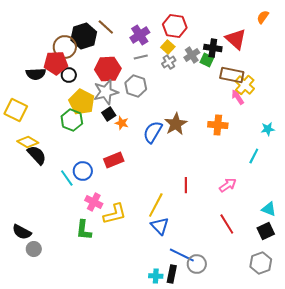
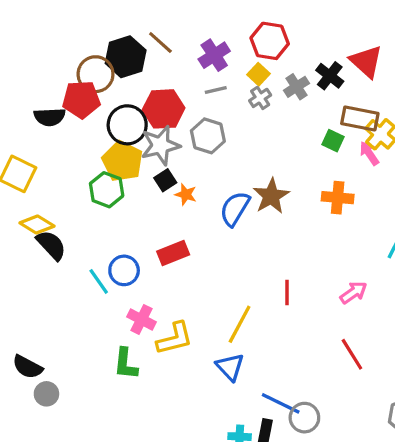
black cross: (213, 48) -> (330, 76), turned 30
green square: (207, 60) -> (333, 141), moved
black circle: (69, 75) -> (127, 125), moved, size x1.6
blue triangle: (160, 226) -> (230, 367), moved

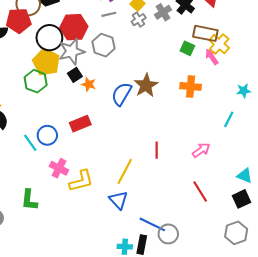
green L-shape: (126, 364) -> (29, 200), moved

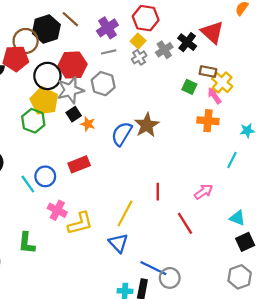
brown rectangle: (205, 33) -> (208, 72), size x0.7
orange cross: (191, 86) -> (208, 121), moved
cyan triangle: (245, 176) -> (237, 218), moved
red line: (200, 192) -> (185, 223), moved

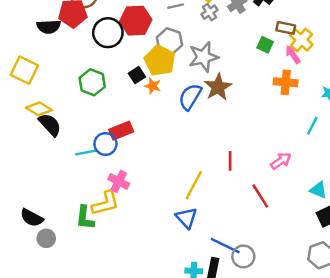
gray star: (70, 90) -> (203, 57), moved
yellow pentagon: (44, 101) -> (160, 61), moved
red rectangle: (79, 164) -> (121, 131), moved
cyan line: (28, 184) -> (86, 152), turned -66
yellow L-shape: (80, 223) -> (105, 203), moved

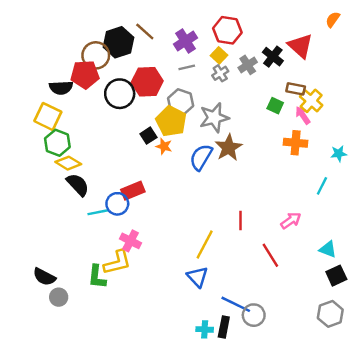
yellow square: (24, 70) -> (48, 116), moved
green hexagon: (92, 82) -> (57, 143), moved
yellow diamond: (39, 109) -> (68, 163), moved
black semicircle: (50, 125) -> (78, 185), moved

